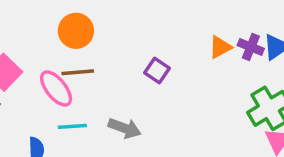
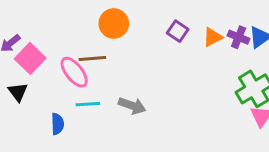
orange circle: (76, 31) -> (114, 23), moved
purple square: (157, 70) -> (178, 31), moved

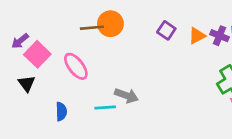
brown line: (92, 58) -> (92, 28), moved
cyan line: (88, 104) -> (105, 108), moved

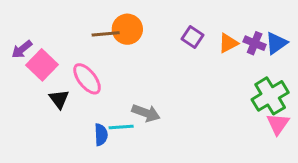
black triangle: (27, 84) -> (59, 99), moved
blue semicircle: (61, 111) -> (101, 135), moved

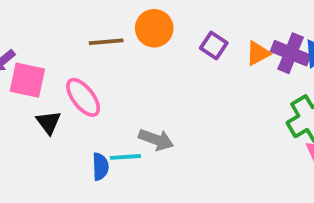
orange circle: (127, 29) -> (154, 28), moved
purple cross: (255, 43) -> (291, 53), size x1.4
pink square: (42, 65) -> (27, 80), turned -32

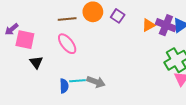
purple square: (214, 46) -> (118, 16), moved
pink ellipse: (83, 97) -> (67, 44), moved
gray arrow: (156, 140) -> (96, 82), moved

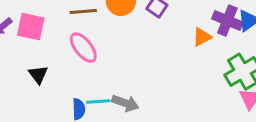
orange triangle: (148, 25) -> (202, 37), moved
pink square: (25, 40) -> (31, 27), moved

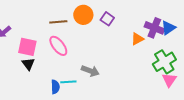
pink square: (31, 27) -> (27, 47), moved
gray arrow: (125, 103) -> (90, 71), moved

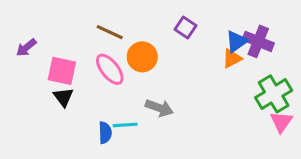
orange circle: (83, 15) -> (142, 57), moved
brown line: (58, 22) -> (110, 32), turned 30
blue triangle: (168, 28) -> (237, 41), moved

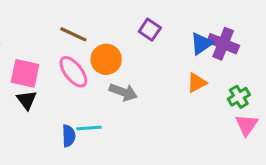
orange triangle: (232, 58) -> (197, 83), moved
green cross: (274, 94) -> (239, 97), size x0.6
gray arrow: (159, 108) -> (123, 92), moved

